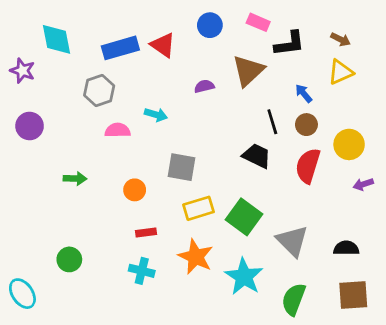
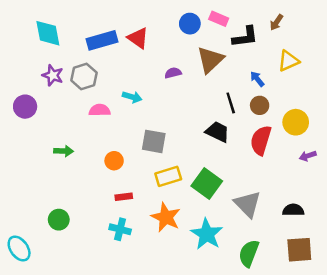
blue circle: (210, 25) -> (190, 24), moved
brown arrow: (341, 39) -> (276, 22), moved, turned 98
purple star: (22, 71) -> (53, 75), moved

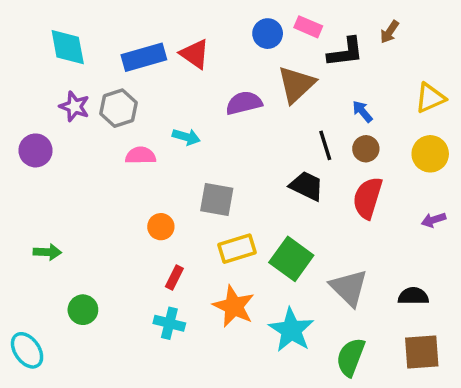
yellow triangle: (288, 61) -> (430, 98), moved
purple semicircle: (173, 73) -> (244, 103), size x1.5
yellow circle: (296, 122) -> (430, 154), moved
green arrow: (64, 151) -> (47, 252), moved
red rectangle: (124, 197) -> (174, 277), turned -56

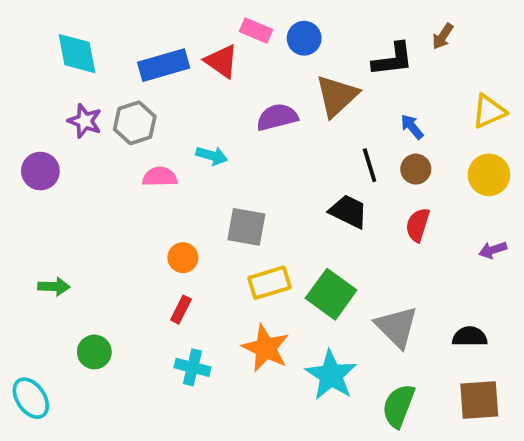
pink rectangle: (308, 27) -> (256, 30), moved
red semicircle: (368, 198) -> (418, 225), size x0.7
red rectangle: (174, 277) -> (181, 310), moved

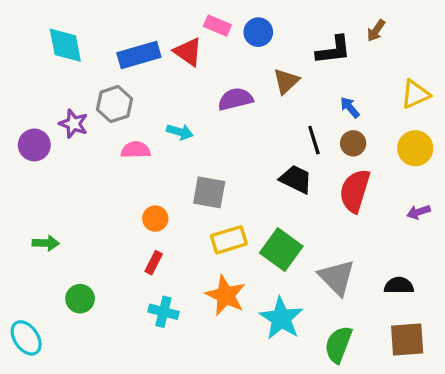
brown triangle: (337, 96) -> (286, 81), size x0.7
purple star: (85, 121) -> (74, 124), moved
red semicircle: (418, 225) -> (355, 191), size x1.5

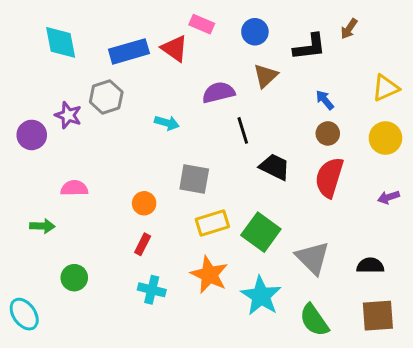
blue circle: (258, 32) -> (255, 32), moved
black line: (314, 140) -> (243, 130), moved
pink semicircle: (136, 150) -> (74, 188), moved
green semicircle: (338, 344) -> (314, 320), turned -56

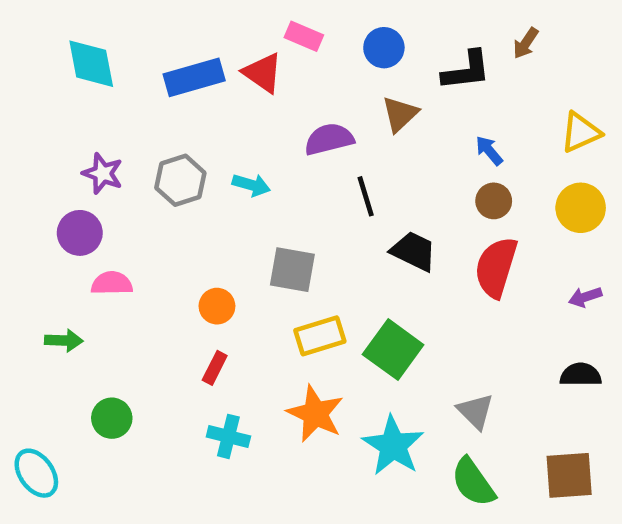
gray hexagon: (106, 97) -> (180, 180), moved
purple circle: (32, 135) -> (80, 233), moved
gray triangle: (313, 258) -> (475, 411), moved, size x0.7
black semicircle: (370, 266) -> (581, 375), moved

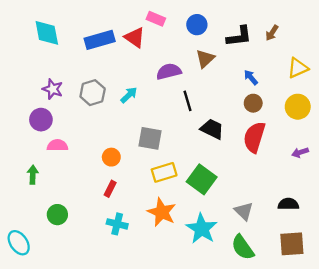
brown arrow: (526, 43) -> (272, 33), moved
cyan arrow: (251, 185) -> (129, 95), turned -60
green arrow: (64, 340) -> (33, 175), turned -90
black semicircle: (581, 375) -> (288, 204), moved

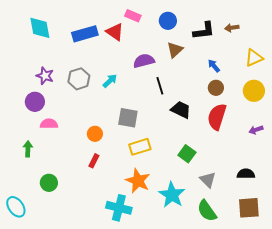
brown arrow: (272, 33) -> (232, 28), turned 48
green square: (202, 179) -> (187, 154), moved, size x0.7
cyan cross: (117, 224) -> (119, 208), moved, size x1.4

